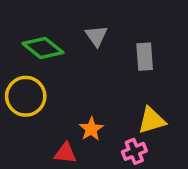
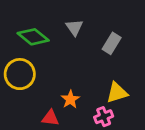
gray rectangle: (145, 57) -> (112, 43), turned 36

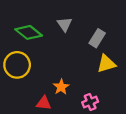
yellow triangle: (117, 93) -> (106, 64), moved

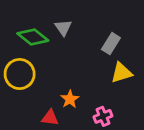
gray triangle: (65, 24) -> (63, 28), moved

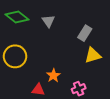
green diamond: (33, 37) -> (17, 17), moved

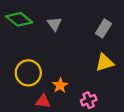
gray rectangle: (85, 33) -> (103, 28), moved
yellow circle: (15, 56) -> (28, 73), moved

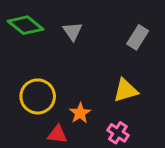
yellow triangle: (105, 63) -> (126, 90), moved
pink cross: (89, 100) -> (118, 133), turned -35

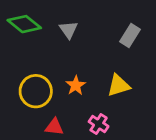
orange star: (80, 113) -> (76, 85), moved
pink cross: (118, 133) -> (99, 124), moved

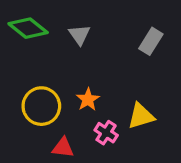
yellow triangle: (119, 85) -> (141, 116), moved
pink cross: (99, 124) -> (106, 133), moved

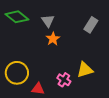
orange star: (88, 99) -> (53, 39), moved
yellow circle: (41, 106) -> (17, 73), moved

